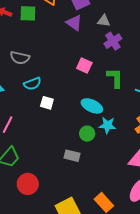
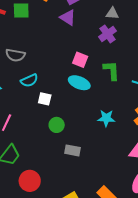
gray triangle: (104, 21) -> (112, 13), moved
cyan ellipse: (92, 106) -> (79, 83), moved
green circle: (87, 134) -> (57, 125), moved

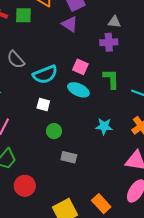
purple cross: (108, 34) -> (109, 42), turned 30
gray semicircle: (15, 55) -> (16, 60), turned 36
cyan semicircle: (29, 80) -> (45, 74), moved, size x1.4

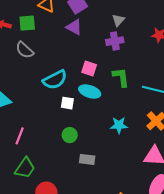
gray triangle: (114, 22) -> (118, 20), turned -48
gray semicircle: (16, 60) -> (25, 50), moved
white square: (43, 104) -> (67, 103), moved

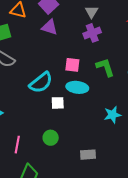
green circle: (70, 135) -> (51, 138), moved

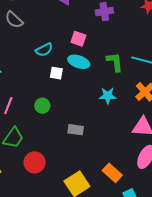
green L-shape: (105, 67) -> (115, 62), moved
cyan semicircle: (41, 83) -> (44, 50), size x0.7

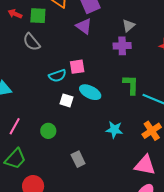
pink square: (78, 39) -> (77, 67), moved, turned -35
green L-shape: (115, 62) -> (131, 85), moved
gray rectangle: (76, 130) -> (78, 159), turned 49

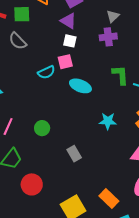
white square: (66, 100) -> (70, 41), moved

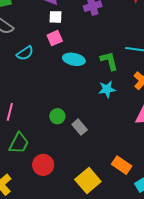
cyan semicircle: (46, 72) -> (25, 53), moved
green L-shape: (120, 75) -> (109, 61), moved
green circle: (42, 128) -> (57, 116), moved

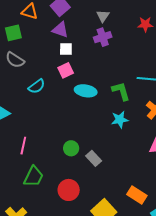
red circle: (43, 165) -> (69, 190), moved

